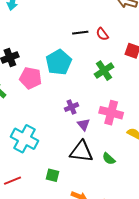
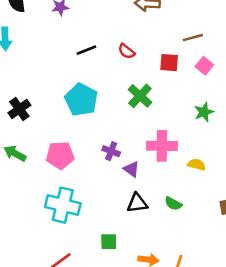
black line: (80, 33) -> (86, 50), moved
pink pentagon: (31, 78) -> (60, 155), moved
purple cross: (72, 107) -> (111, 151), turned -32
black triangle: (81, 151) -> (137, 203), size x0.7

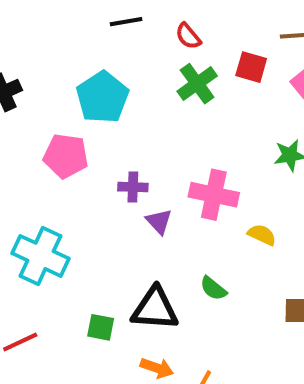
green cross: (140, 96) -> (197, 84), moved
purple cross: (111, 151) -> (133, 187), turned -30
pink pentagon: (60, 155) -> (66, 156), moved
black triangle: (137, 203) -> (155, 309), moved, size x1.4

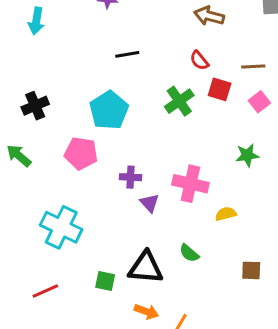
red semicircle: (188, 36) -> (199, 60), moved
yellow semicircle: (262, 235) -> (226, 214), turned -40

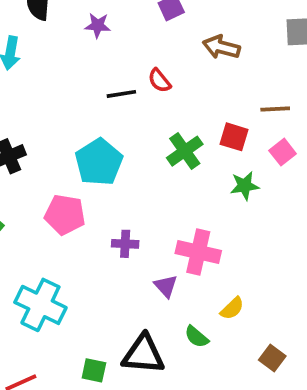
red semicircle: (199, 60) -> (159, 81), moved
green star: (247, 155) -> (245, 186), moved
purple triangle: (150, 203) -> (166, 286), moved
yellow semicircle: (226, 214) -> (232, 308), moved, turned 150
brown square: (251, 270) -> (272, 358), turned 35

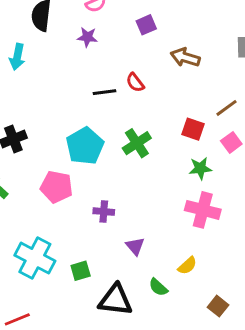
brown line: (275, 109) -> (227, 108), turned -35
green cross: (185, 151) -> (137, 143), moved
pink cross: (198, 252) -> (203, 210), moved
green square: (94, 370) -> (81, 271), moved, turned -30

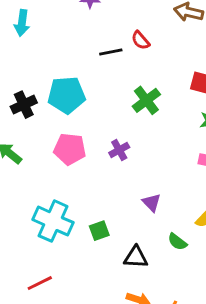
cyan pentagon: (85, 146) -> (66, 95), moved, turned 30
purple cross: (104, 212) -> (119, 150), moved, turned -30
black triangle: (115, 300) -> (136, 257), size x0.7

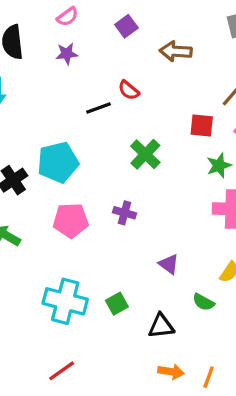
purple cross: (119, 150) -> (125, 213), turned -36

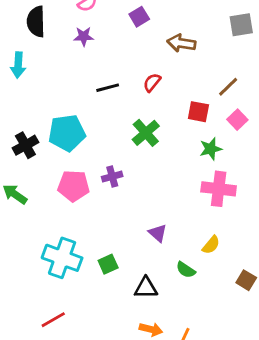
red semicircle: (129, 90) -> (152, 82), moved, turned 84
purple cross: (125, 213) -> (112, 177), moved, turned -36

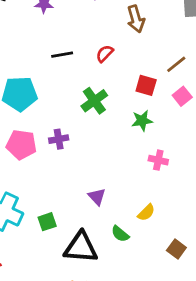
brown arrow: (181, 43) -> (136, 19), turned -120
green star: (211, 149) -> (142, 121), moved
pink cross: (219, 189) -> (158, 160), size x0.6
black triangle: (146, 288) -> (81, 247), size x1.5

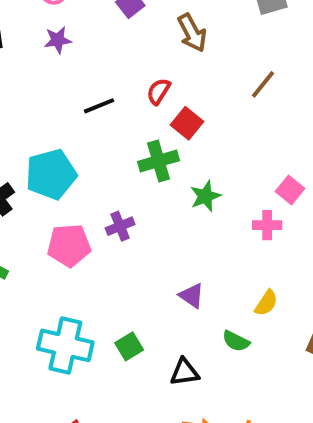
red square: (146, 85) -> (187, 123), moved, turned 35
pink square: (182, 96) -> (290, 190), moved
green cross: (94, 101) -> (159, 161), turned 32
green star: (142, 121) -> (205, 196), moved
black triangle: (81, 247) -> (185, 372), size x0.6

